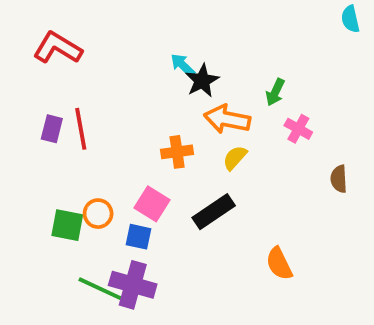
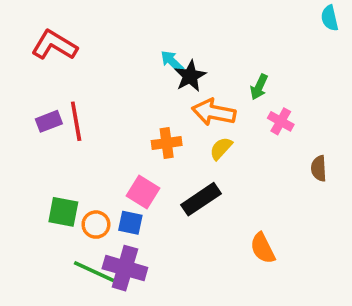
purple rectangle: (52, 129) -> (49, 121), turned 55
orange circle: (98, 214) -> (96, 225), moved

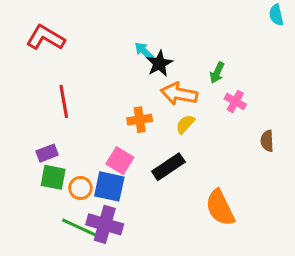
purple rectangle: (49, 121) -> (47, 153), moved
blue square: (130, 223) -> (109, 186), size x1.5
orange semicircle: (263, 248) -> (220, 208), size x1.4

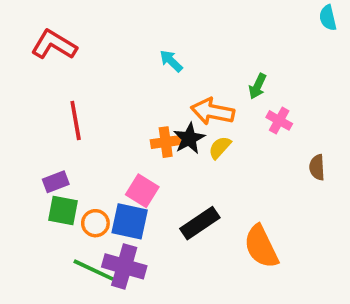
black star: (159, 63) -> (189, 138), moved
black rectangle: (168, 167) -> (200, 223), moved

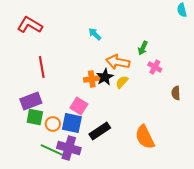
purple rectangle: (56, 182) -> (31, 101), size x1.5
black rectangle: (200, 223) -> (100, 131), moved

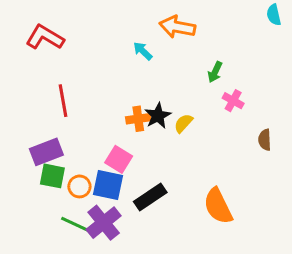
orange arrow: (118, 62) -> (177, 27), moved
purple cross: (69, 148) -> (104, 223), turned 35

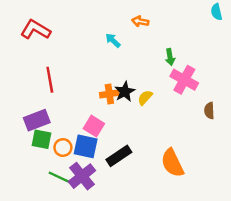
orange arrow: (177, 27) -> (140, 21), size x0.6
green arrow: (215, 72) -> (170, 57), turned -35
pink cross: (233, 101) -> (184, 80), size x1.6

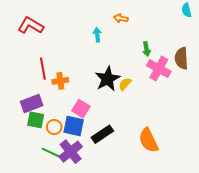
cyan arrow: (113, 40) -> (97, 35), turned 40
black star: (125, 92) -> (108, 79), size x1.4
orange cross: (109, 94) -> (60, 81), moved
brown semicircle: (209, 111) -> (181, 58), moved, size x1.5

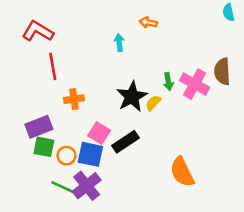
green arrow: (146, 49) -> (168, 82), moved
red line: (43, 69) -> (53, 66), moved
black rectangle: (102, 134) -> (126, 142), moved

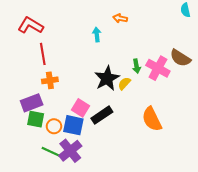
brown semicircle: (222, 71) -> (180, 58), turned -55
orange cross: (74, 99) -> (50, 80), moved
orange semicircle: (182, 172) -> (152, 119), moved

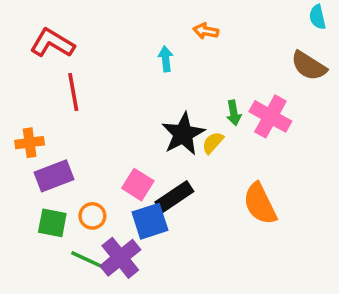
brown semicircle: (180, 58) -> (309, 66), moved
orange cross: (50, 80) -> (30, 143), moved
green square: (36, 119) -> (52, 223), moved
blue square: (73, 125) -> (150, 221), moved, turned -30

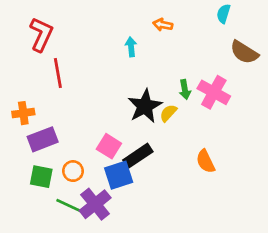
cyan semicircle: (318, 17) -> (223, 14), moved, turned 30
red L-shape: (52, 43) -> (41, 34), turned 84
orange semicircle: (260, 204) -> (206, 161), size x0.7

